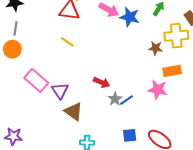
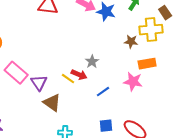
yellow line: (67, 42) -> (68, 79), moved
gray star: (115, 99) -> (92, 62), moved

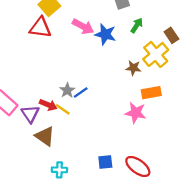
yellow cross: (151, 30) -> (156, 54), turned -35
gray star: (92, 62) -> (67, 90), moved
red arrow: (79, 75) -> (48, 105), moved
blue line: (103, 92) -> (81, 93), moved

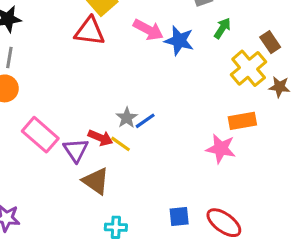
brown star: (133, 68) -> (279, 87), moved

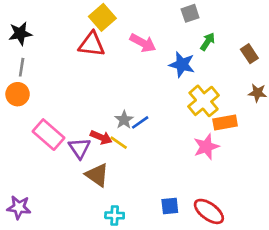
blue star: (179, 41) -> (182, 65), moved
yellow cross: (249, 68) -> (204, 101), moved
pink star: (221, 149) -> (206, 147), turned -30

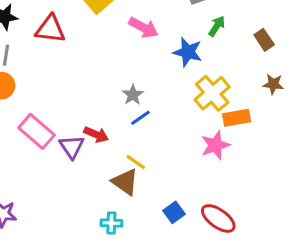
red triangle: (92, 44) -> (50, 29), moved
gray star: (124, 120) -> (133, 95), moved
yellow line: (119, 143) -> (136, 162), moved
brown triangle: (97, 175) -> (125, 182), moved
blue square: (170, 206) -> (174, 212), turned -30

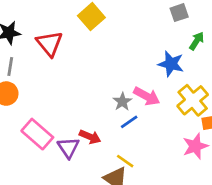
pink arrow: (143, 28) -> (147, 96), moved
red triangle: (50, 29) -> (49, 44), turned 44

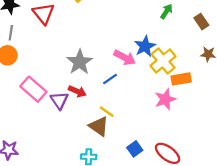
blue star: (171, 64) -> (145, 46), moved, turned 30
gray star: (122, 102) -> (80, 62), moved, size x1.6

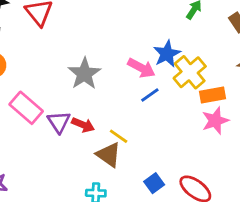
blue line: (110, 79) -> (150, 95), moved
red arrow: (77, 91) -> (83, 125), moved
pink star: (165, 99) -> (215, 121), moved

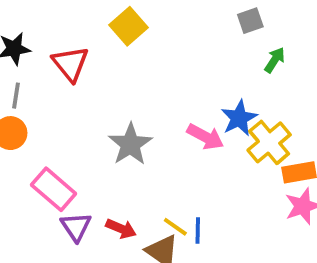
blue line: (150, 95) -> (198, 231), moved, turned -54
purple triangle: (59, 122) -> (76, 227), moved
red arrow: (83, 125) -> (121, 229), moved

